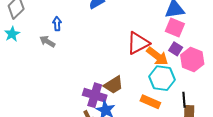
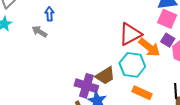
cyan hexagon: (162, 78) -> (132, 65), moved

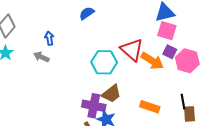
red triangle: (130, 34) -> (132, 50), turned -45
cyan hexagon: (132, 65) -> (104, 62), moved

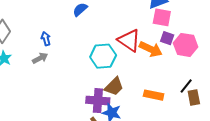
gray arrow: (41, 57) -> (40, 58), turned 133
black line: (183, 102) -> (186, 86), turned 56

